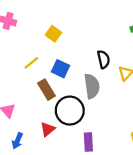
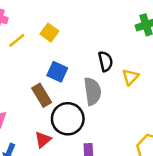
yellow line: (31, 63) -> (17, 40), moved

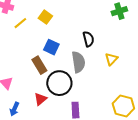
yellow triangle: (130, 77) -> (111, 59), moved

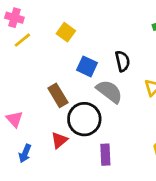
yellow line: (20, 23) -> (22, 40), moved
blue square: (51, 47) -> (87, 66), moved
gray semicircle: (78, 62) -> (109, 91), turned -45

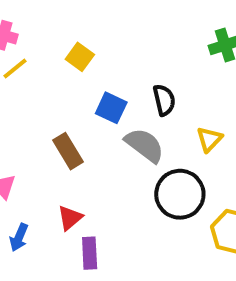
black circle: (84, 119) -> (180, 194), moved
purple rectangle: (105, 155) -> (90, 253), moved

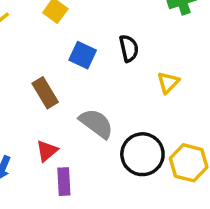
gray semicircle: (145, 145) -> (96, 123), moved
black circle: (180, 194) -> (142, 154), moved

